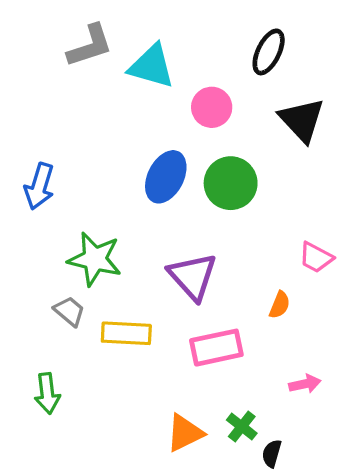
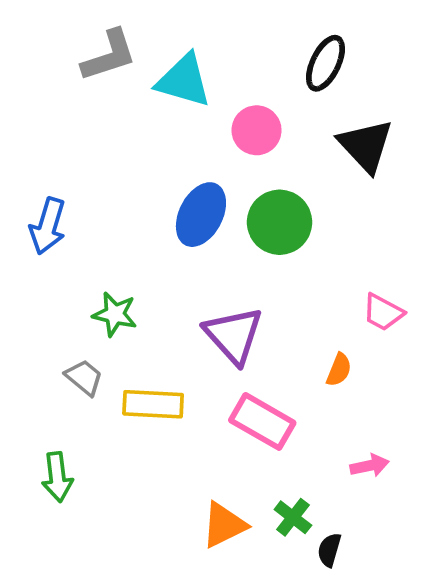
green star: (95, 259) -> (115, 314), size x0.7
pink rectangle: (216, 348) -> (262, 421), turned 42

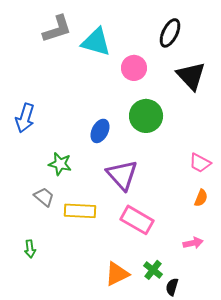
blue ellipse: (201, 215) -> (100, 131), moved, size x0.7
orange semicircle: (339, 370) -> (201, 198), moved
green arrow: (57, 477) -> (30, 249), size x0.7

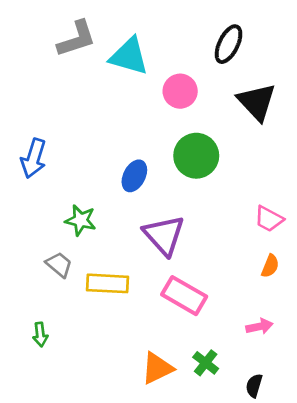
black semicircle: (172, 287) -> (254, 386), moved

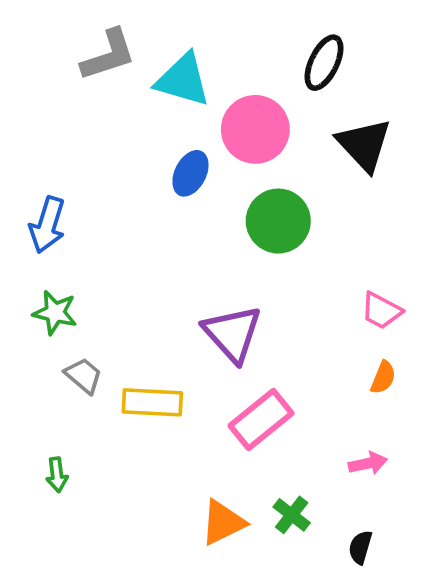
pink circle: (180, 91) -> (255, 129), size x1.4
blue ellipse: (134, 176) -> (190, 173), moved
green star: (81, 220) -> (55, 313), moved
pink rectangle: (184, 296) -> (261, 419), turned -69

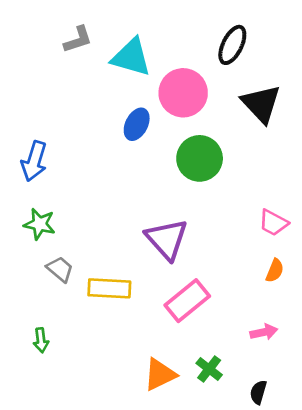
gray L-shape: (108, 55) -> (78, 39), size x0.7

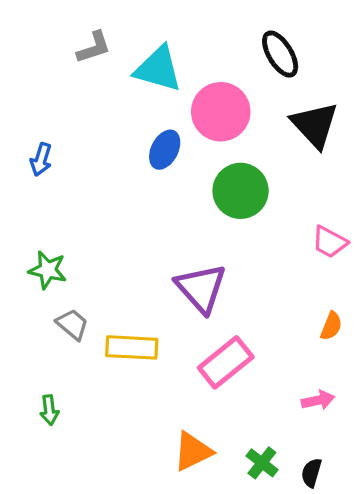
black ellipse: (232, 45) -> (280, 54), turned -57
blue arrow: (34, 161) -> (41, 160), moved, size x0.7
pink trapezoid: (273, 223) -> (330, 242), moved
green cross: (209, 369) -> (262, 463), moved

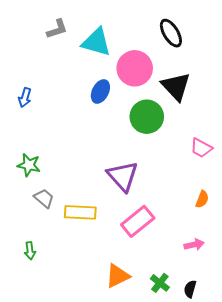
black triangle: (315, 125) -> (176, 86), moved

